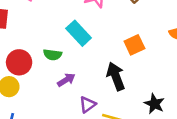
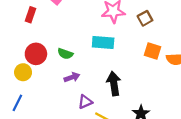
cyan rectangle: (79, 33) -> (103, 42), moved, turned -55
orange square: (134, 45) -> (152, 51), moved, turned 30

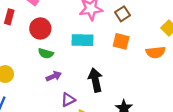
orange square: (152, 51) -> (121, 41), moved
red circle: (36, 54) -> (40, 29), moved

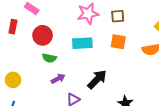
brown square: (122, 14) -> (118, 16), turned 32
black arrow: (95, 80) -> (97, 79), turned 60

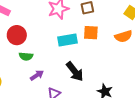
cyan rectangle: (82, 43) -> (68, 40), moved
black arrow: (97, 79) -> (75, 71), turned 105

